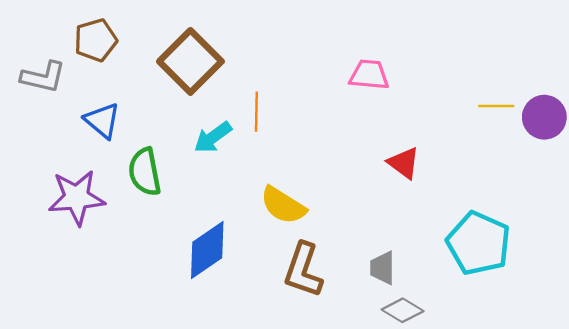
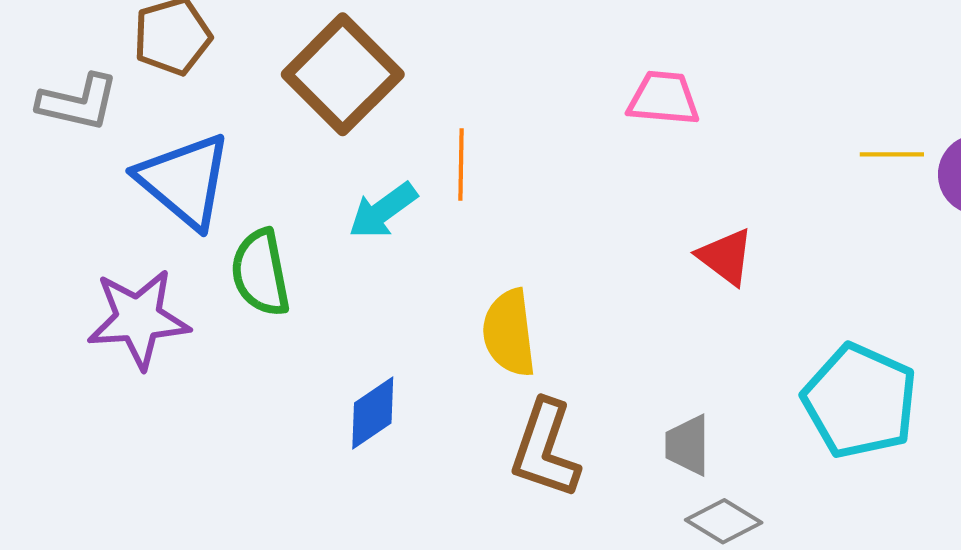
blue triangle: (102, 121) -> (184, 181), size x1.5
yellow semicircle: (283, 205) -> (509, 333), turned 51
blue diamond: (207, 250) -> (373, 413), size x0.7

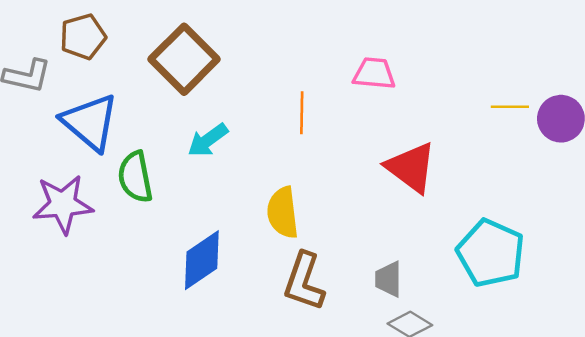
orange line: (461, 164) -> (302, 113), moved
red triangle: (726, 257) -> (411, 167), size x1.5
blue diamond: (373, 413) -> (202, 260), size x1.4

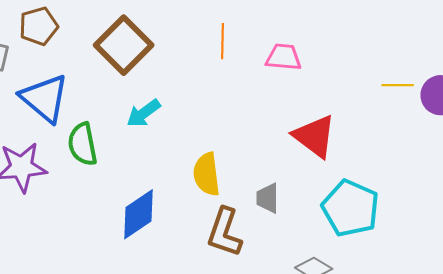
orange line: (302, 113) -> (223, 41), moved
cyan pentagon: (491, 253) -> (351, 208), moved
gray trapezoid: (389, 279) -> (268, 198), moved

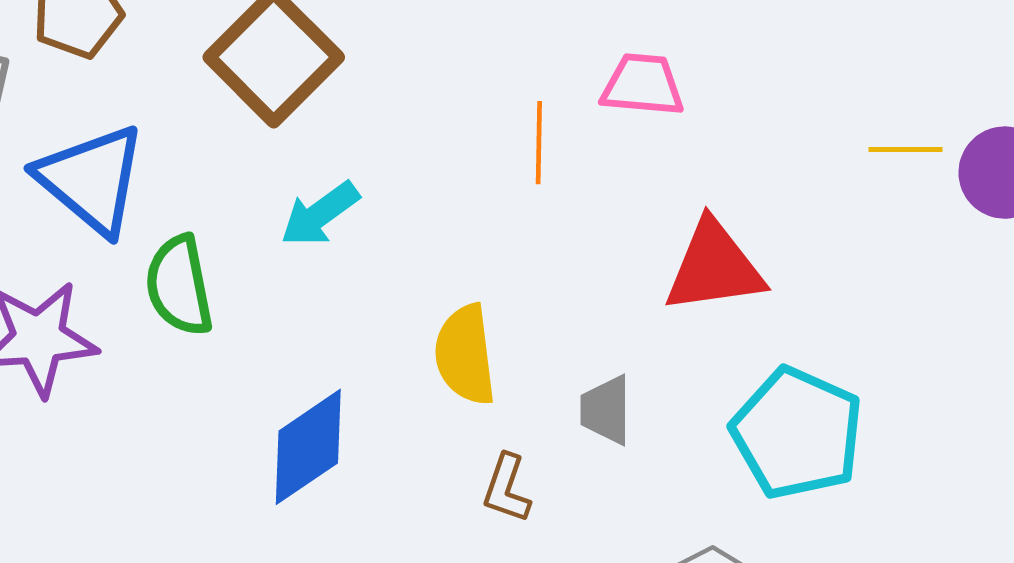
orange line: (223, 41) -> (539, 143), moved
red triangle: (315, 136) -> (714, 267), turned -45
brown L-shape: (225, 232) -> (507, 488), size x0.6

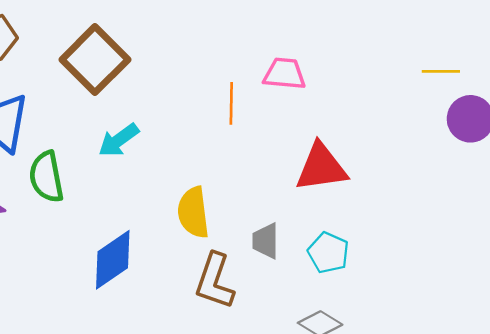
yellow line: (906, 149) -> (441, 71), moved
cyan pentagon: (797, 433) -> (328, 253), moved, size x0.6
brown L-shape: (507, 488) -> (215, 281), size x1.6

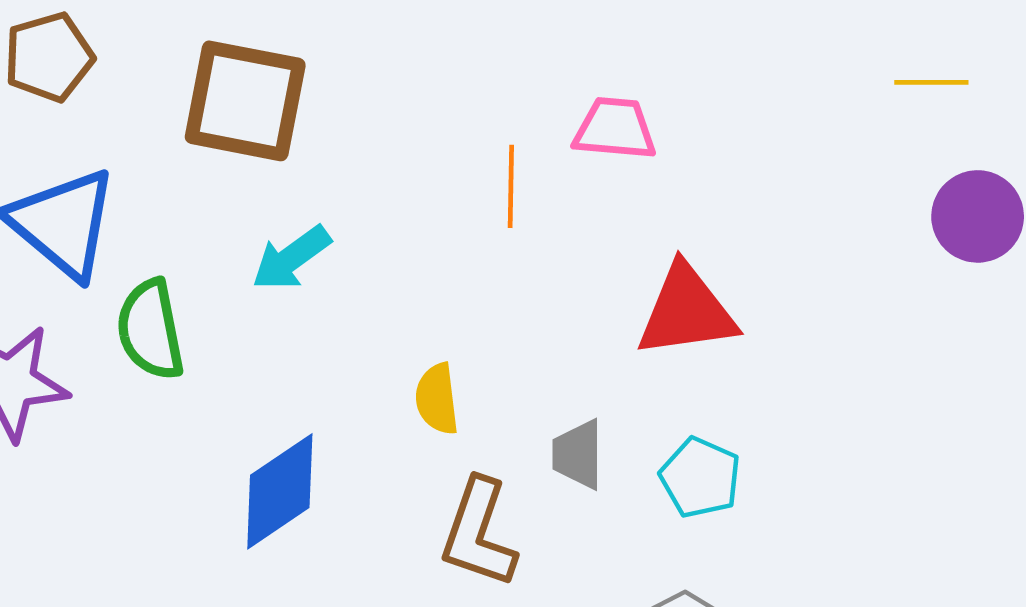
brown square: (95, 60) -> (245, 101), turned -34
yellow line: (441, 71) -> (931, 82), moved
yellow semicircle: (193, 212) -> (437, 399), size x0.7

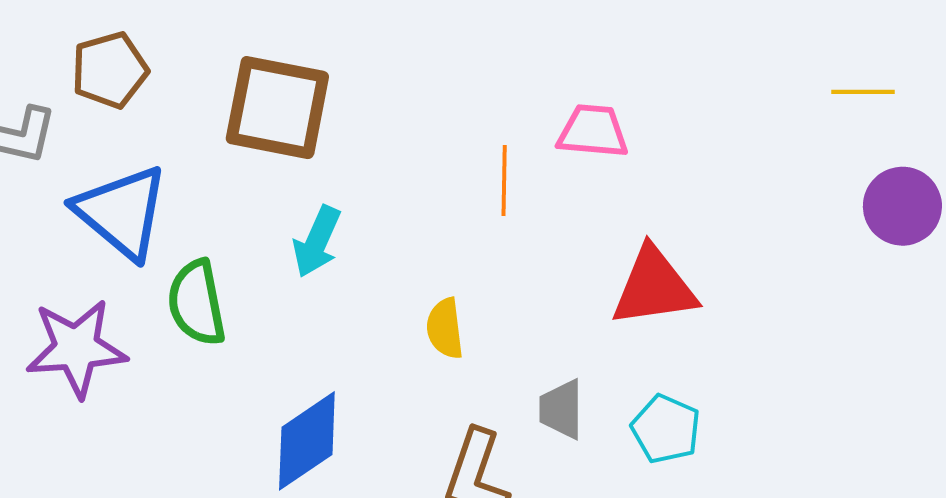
cyan arrow: (291, 258) -> (317, 242), turned -30
yellow semicircle: (437, 399) -> (445, 328), moved

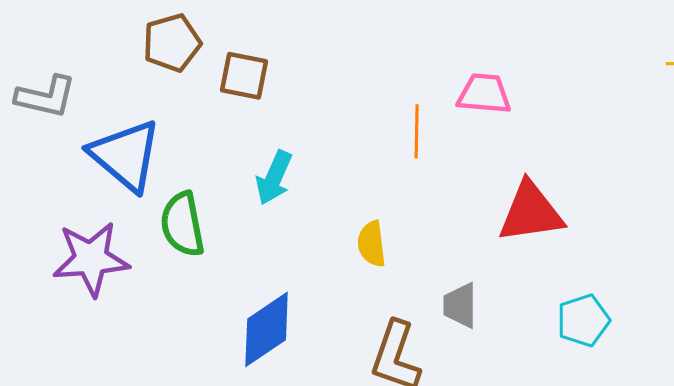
brown pentagon: (110, 70) -> (172, 43), moved
brown square: (277, 108) -> (244, 76), size x0.6
cyan pentagon: (666, 429) -> (583, 320), moved, turned 30

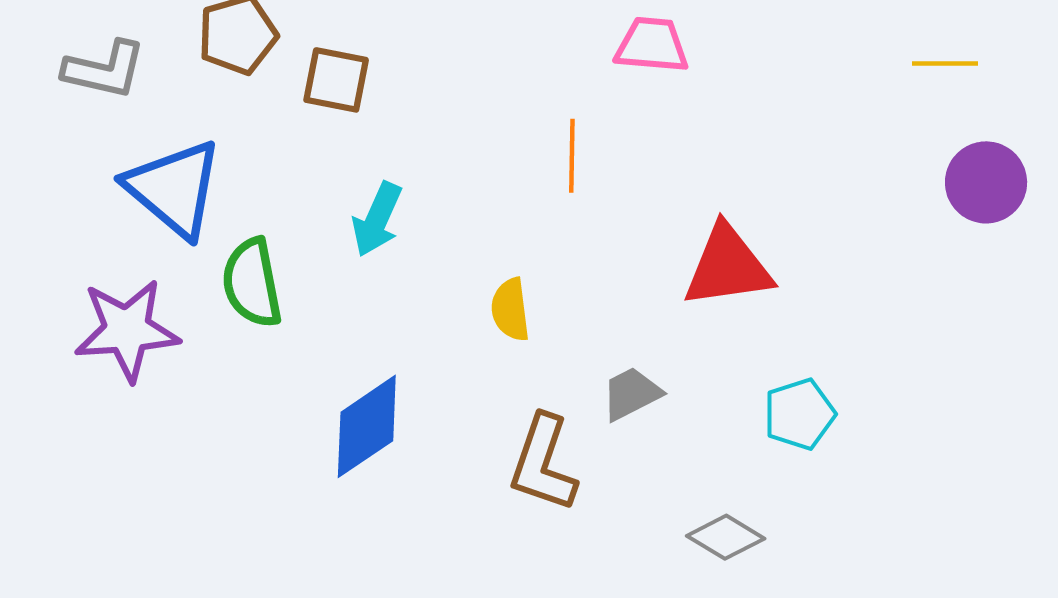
pink trapezoid: (484, 94) -> (652, 45), moved
gray L-shape: (46, 97) -> (104, 70), moved
gray trapezoid: (460, 305) -> (631, 394), turned 63

